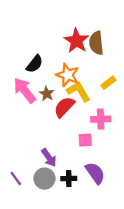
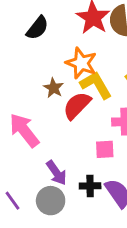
black semicircle: (35, 64) -> (37, 28), moved
pink arrow: (25, 90) -> (24, 130), moved
black cross: (69, 179) -> (90, 186), moved

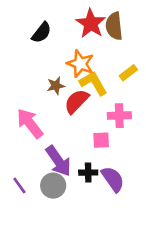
brown star: (54, 88) -> (56, 86), turned 30
purple arrow: (56, 173) -> (58, 161), size x1.4

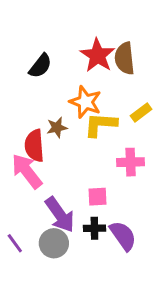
yellow L-shape: (93, 83) -> (100, 125), turned -56
red semicircle: (77, 101) -> (34, 146), moved, turned -48
pink square: (101, 140) -> (97, 197), moved

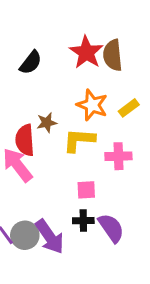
orange star: (85, 102) -> (92, 105), moved
yellow L-shape: (100, 125) -> (79, 140), moved
purple arrow: (60, 215) -> (50, 237), moved
gray circle: (54, 243) -> (25, 235), moved

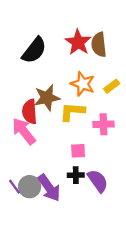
black semicircle: (31, 63) -> (34, 50), size x1.4
brown star: (47, 123) -> (47, 98), size x1.6

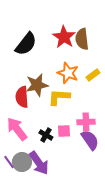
pink cross: (104, 124) -> (86, 122), moved
pink arrow: (24, 131) -> (17, 129), moved
black cross: (76, 175) -> (46, 135), moved, turned 32
purple semicircle: (98, 181) -> (90, 140), moved

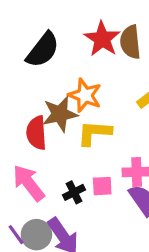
orange star: (68, 73) -> (85, 95), moved
black cross: (46, 135) -> (74, 192), turned 32

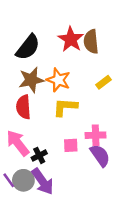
brown star: (60, 114) -> (31, 80), moved
black cross: (74, 192) -> (39, 155), moved

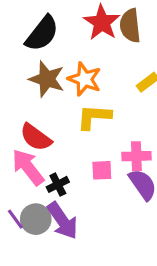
brown star: (31, 80) -> (47, 79), turned 30
red semicircle: (23, 107) -> (36, 137), moved, turned -50

